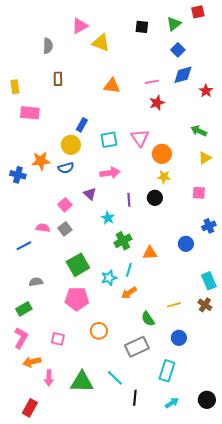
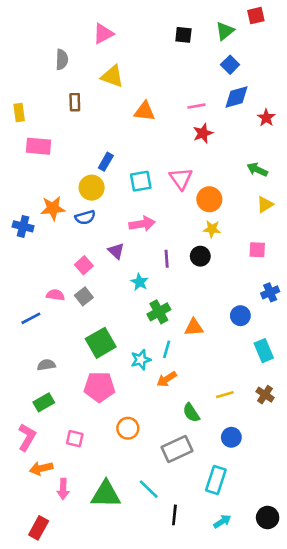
yellow triangle: (101, 43) -> (112, 76), moved
cyan rectangle: (209, 281) -> (264, 351), moved
green rectangle: (24, 309) -> (44, 402), moved

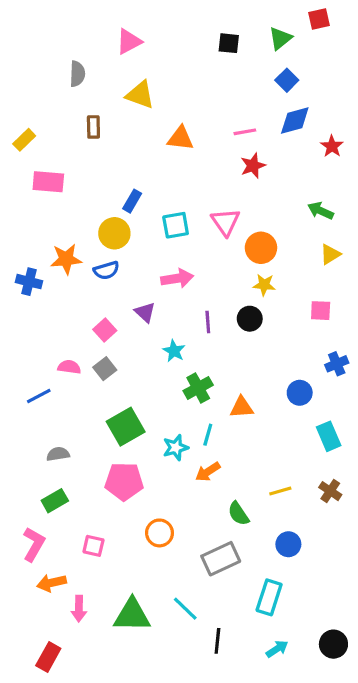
yellow rectangle: (19, 113) -> (24, 140), turned 54

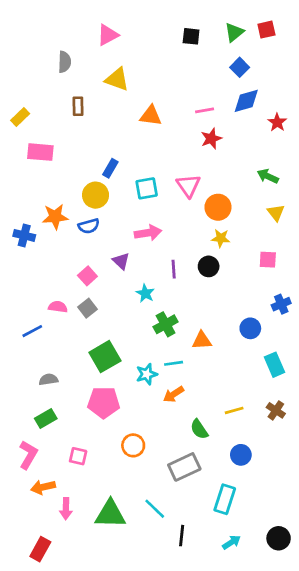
red square: (319, 19) -> (266, 30), moved
yellow triangle: (330, 254) -> (276, 213), turned -36
cyan line: (208, 435) -> (174, 363), turned 66

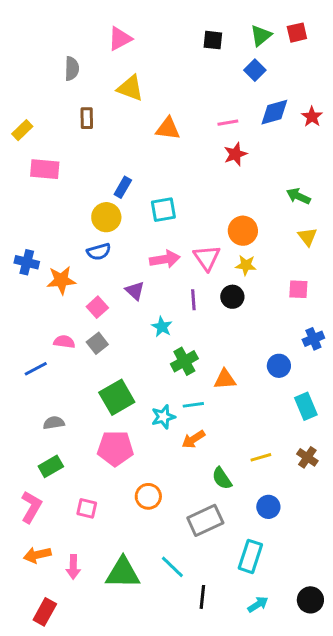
blue square: (240, 67) -> (255, 70), moved
red star: (277, 122) -> (312, 117), moved
pink triangle: (188, 186) -> (207, 258), moved
orange star: (55, 217) -> (61, 280), moved
orange arrow: (43, 487) -> (37, 555), moved

